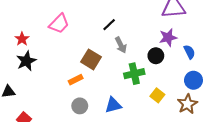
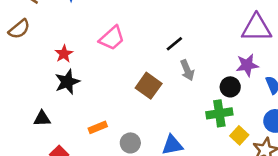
green cross: (134, 74) -> (219, 113), moved
orange rectangle: (76, 80) -> (98, 127), moved
yellow square: (157, 95) -> (239, 135), moved

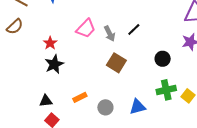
gray arrow: (187, 70) -> (110, 34), moved
black circle: (230, 87) -> (163, 59), moved
green cross: (219, 113) -> (166, 90), moved
black triangle: (42, 119) -> (46, 101), moved

